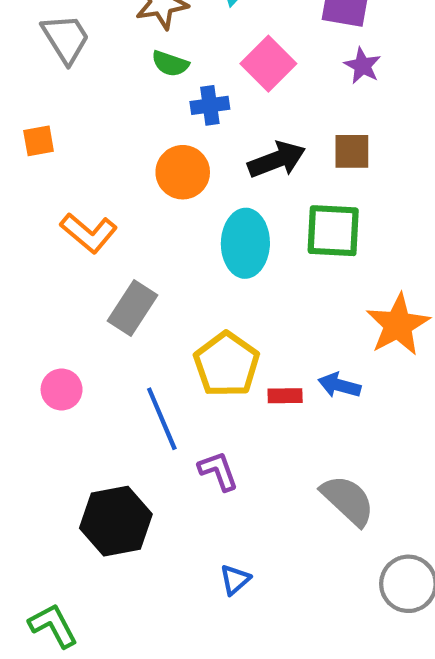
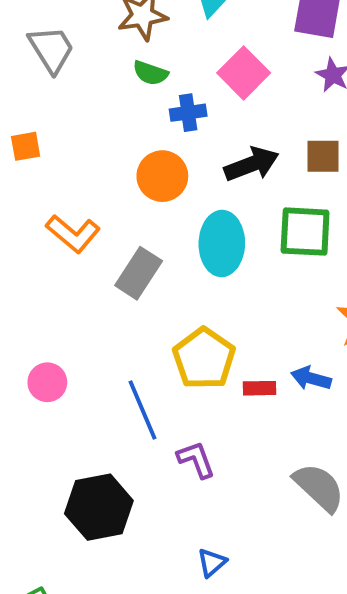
gray rectangle: (133, 308) -> (139, 273), moved

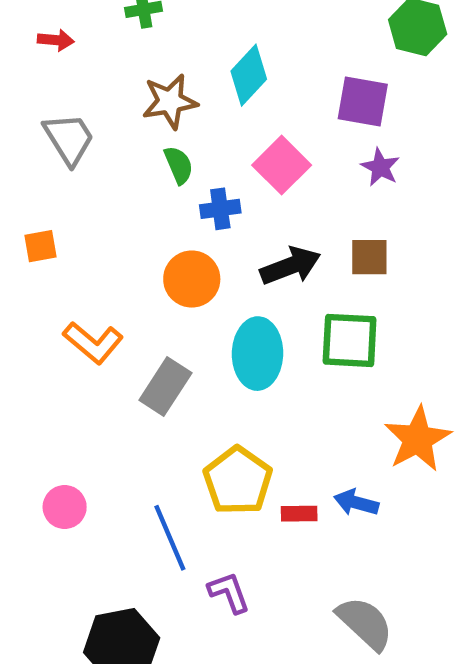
green semicircle: (150, 73) -> (179, 165), turned -132

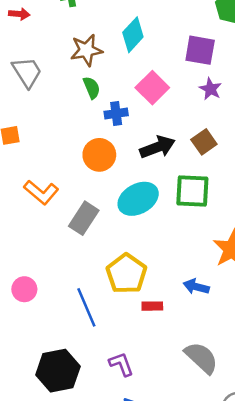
brown square: (369, 257) -> (204, 142), turned -35
cyan ellipse: (258, 354) -> (138, 199), turned 60
red rectangle: (299, 514) -> (152, 306), moved
purple L-shape: (229, 593) -> (121, 364), moved

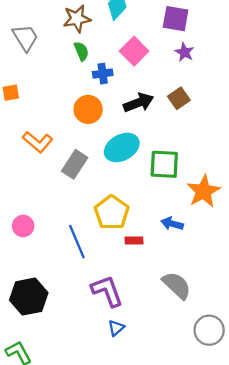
green square: (192, 191) -> (164, 164), moved
purple L-shape: (121, 364) -> (107, 291), size x1.5
black hexagon: (58, 371) -> (29, 297), moved

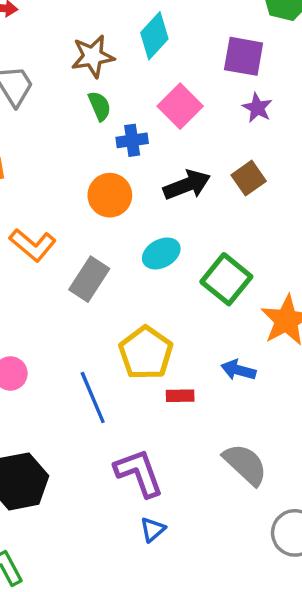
cyan ellipse: (122, 148) -> (161, 253), size x0.7
green square: (164, 164) -> (226, 279), turned 36

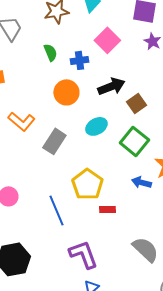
green semicircle: (100, 106) -> (50, 52), moved
brown square: (249, 178) -> (136, 103), moved
blue arrow: (238, 370) -> (141, 182), moved

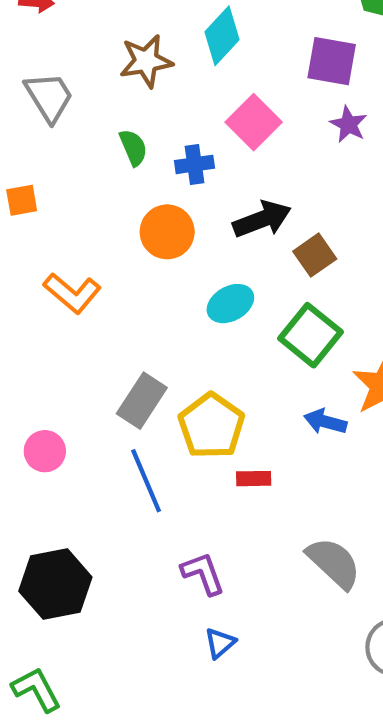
gray rectangle: (54, 141) -> (142, 401), moved
purple L-shape: (83, 254) -> (203, 573), size x0.7

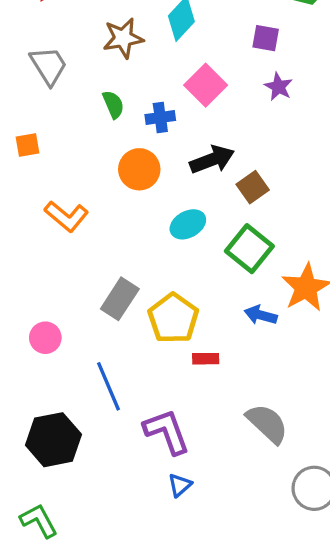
purple square: (332, 61) -> (266, 38), size x0.7
blue line: (146, 481) -> (108, 386), moved
purple L-shape: (203, 573) -> (167, 432), size x1.4

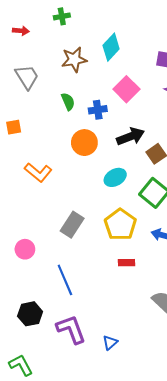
yellow pentagon: (173, 318) -> (120, 225), moved
purple L-shape: (167, 432) -> (71, 329), moved
black hexagon: (53, 440) -> (30, 314), size x0.7

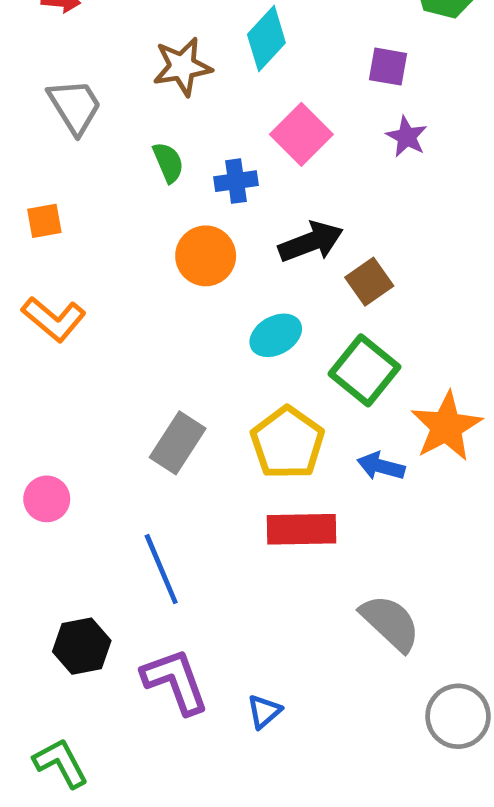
orange L-shape: (38, 172) -> (54, 319), moved
pink circle: (25, 249) -> (47, 499), moved
red rectangle: (126, 263) -> (301, 529), size x1.8

